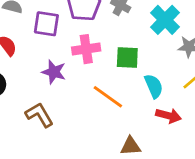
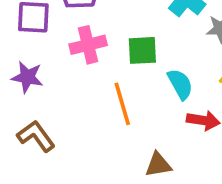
purple star: (54, 72) -> (27, 77), moved
orange line: (108, 97) -> (122, 104), turned 44

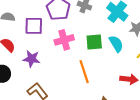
cyan semicircle: (180, 84) -> (116, 44), moved

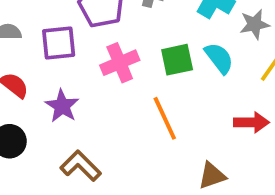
purple star: (32, 59) -> (62, 106), turned 30

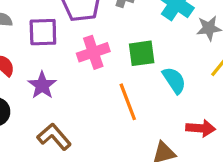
cyan semicircle: (219, 58) -> (174, 80), moved
red arrow: (251, 122) -> (201, 128), moved

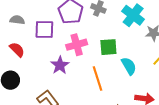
purple star: (42, 85) -> (60, 65), moved

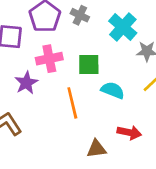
cyan semicircle: (129, 66) -> (113, 90), turned -42

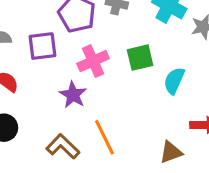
cyan semicircle: (113, 90) -> (174, 81), turned -75
orange line: (72, 103) -> (104, 137), moved

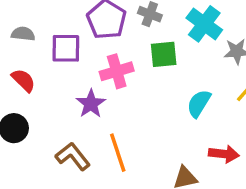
green square: (140, 58) -> (164, 54), moved

